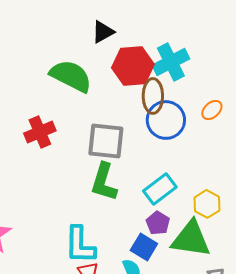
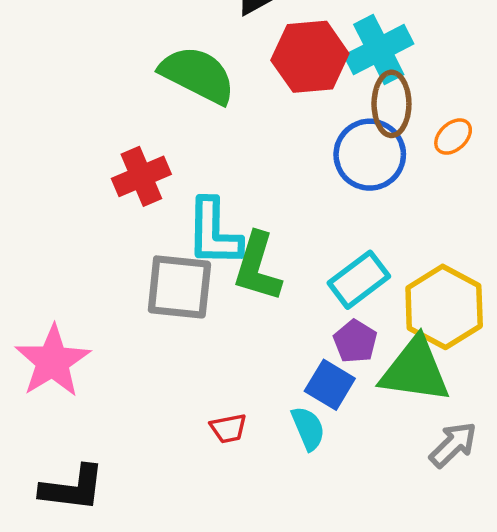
brown ellipse: (153, 96) -> (391, 104), moved
gray square: (106, 141) -> (179, 287), moved
yellow hexagon: (207, 204) -> (444, 307), size x1.6
cyan L-shape: (80, 245) -> (214, 233), moved

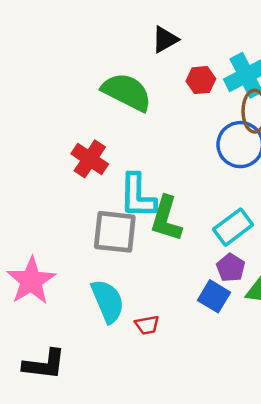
red hexagon: (310, 57) -> (201, 80), size x0.6
red cross: (141, 176) -> (90, 159), turned -33
cyan semicircle: (308, 428) -> (108, 301), moved, size x1.5

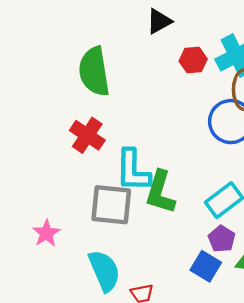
green semicircle: (127, 92) -> (94, 71), moved, turned -126
pink star: (31, 281) -> (46, 233), moved, size x0.6

